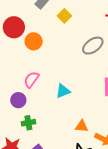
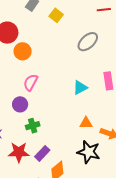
orange circle: (34, 41) -> (23, 51), moved
cyan triangle: (63, 91) -> (80, 87), moved

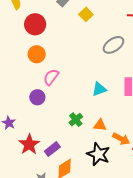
orange circle: (23, 51) -> (37, 54), moved
green cross: (33, 126) -> (76, 120), moved, turned -32
red star: (19, 152) -> (29, 144), turned 30

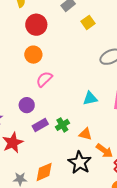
purple circle: (37, 97) -> (27, 105), moved
purple rectangle: (52, 149) -> (40, 125), moved

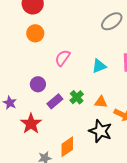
pink semicircle: (44, 79) -> (63, 58), moved

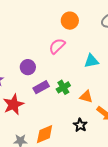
orange circle: (35, 33) -> (70, 21), moved
black star: (100, 131) -> (80, 125), size x0.6

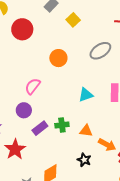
pink semicircle: (57, 46) -> (33, 86), moved
green cross: (63, 87) -> (62, 125), turned 32

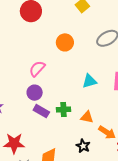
purple circle: (24, 110) -> (35, 93), moved
purple rectangle: (40, 128) -> (41, 111), turned 63
red star: (15, 149) -> (14, 143), moved, turned 30

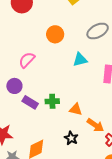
cyan triangle: (89, 81) -> (80, 60), moved
purple circle: (35, 93) -> (14, 86), moved

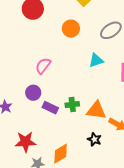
orange circle: (55, 34) -> (71, 29), moved
orange triangle: (76, 109) -> (96, 110), size x1.5

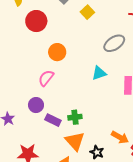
orange circle: (71, 29) -> (57, 52), moved
orange triangle: (96, 110) -> (75, 141), moved, turned 40

